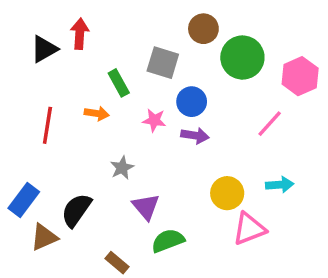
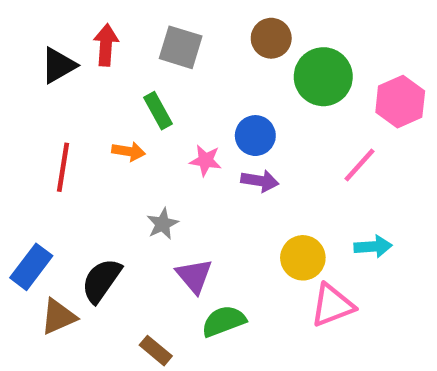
gray square: (163, 63) -> (181, 47), moved

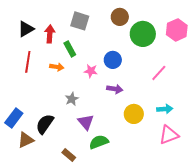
red arrow: (106, 45) -> (50, 34), moved
pink hexagon: (400, 102) -> (177, 30), moved
red line: (63, 167) -> (28, 62), moved
purple arrow: (260, 181) -> (115, 89), moved
pink triangle: (332, 305) -> (169, 135), moved

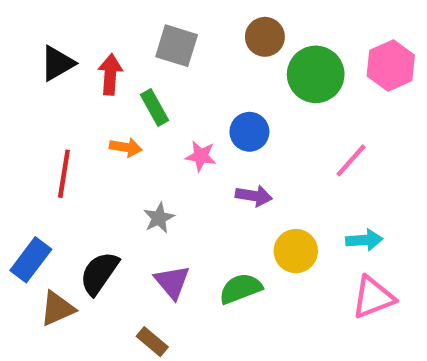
red line: (28, 62) -> (64, 174), moved
purple triangle: (86, 122) -> (172, 282), moved
green semicircle: (99, 142) -> (241, 289), moved

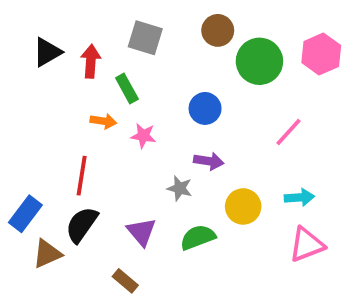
pink star: (201, 156) -> (143, 136), moved
red line: (64, 174) -> (82, 176), moved
gray star: (159, 218) -> (180, 188), moved, turned -30

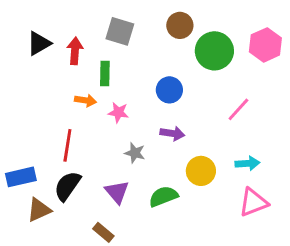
green rectangle: (127, 89) -> (105, 73), turned 30
gray star: (180, 188) -> (135, 153), moved
blue rectangle: (25, 214) -> (21, 177), turned 40

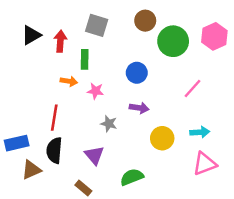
black semicircle: (67, 186) -> (54, 150), turned -30
green semicircle: (163, 196) -> (132, 177), moved

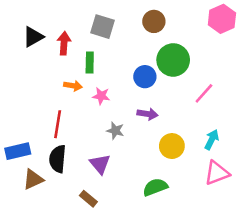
pink hexagon: (214, 36) -> (222, 19), moved
green circle: (173, 41) -> (173, 60), moved
cyan arrow: (200, 132) -> (212, 140), turned -60
green semicircle: (132, 177) -> (155, 187), moved

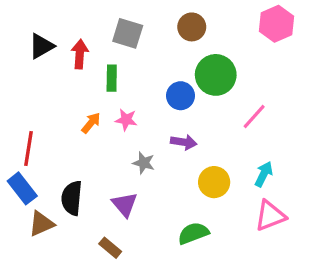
orange arrow: (73, 86) -> (91, 123), moved, turned -60
red line: (58, 124) -> (29, 148), moved
blue rectangle: (18, 151) -> (22, 188), turned 65

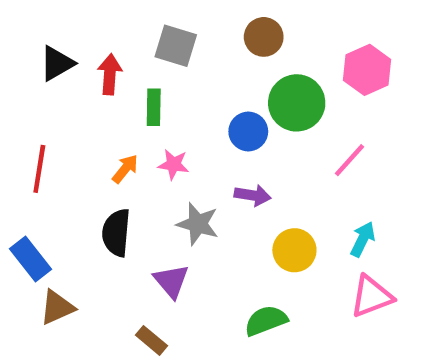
pink hexagon: (277, 24) -> (367, 70), moved
red line: (29, 148) -> (39, 169), moved
gray star: (144, 163) -> (198, 224), size x1.4
black semicircle: (72, 198) -> (116, 233), moved

